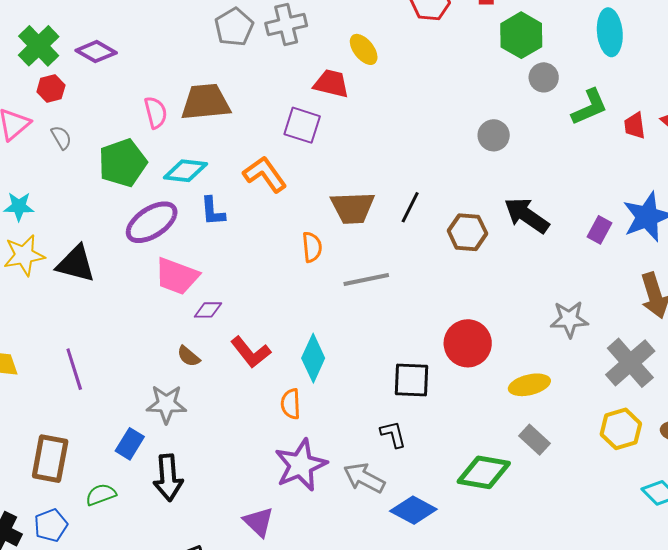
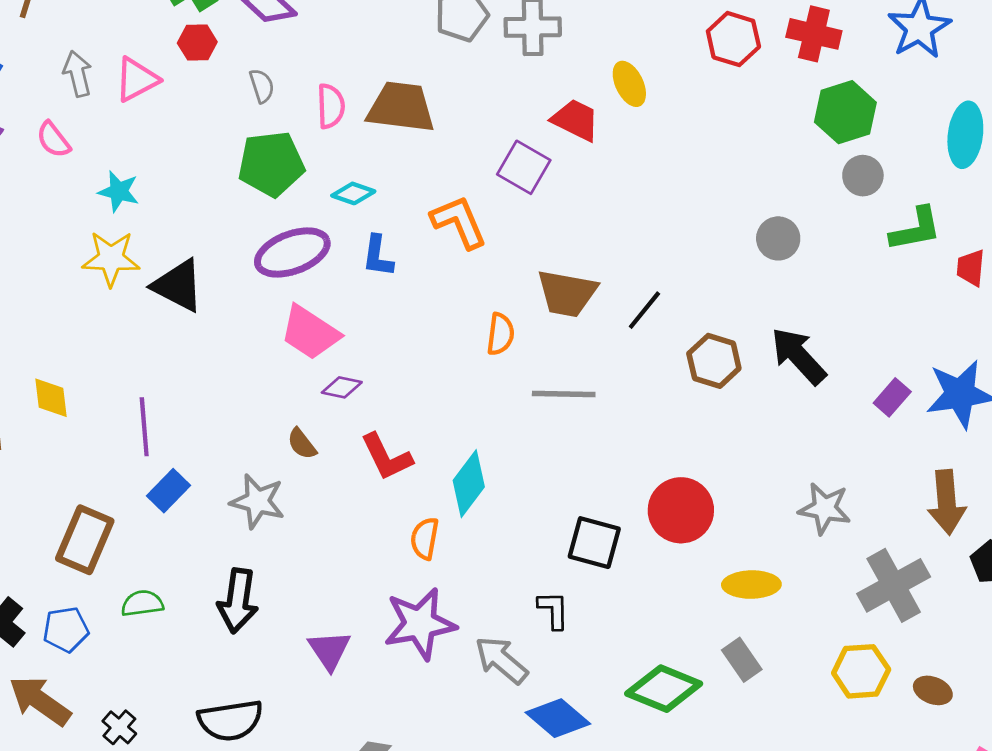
gray semicircle: (61, 138) -> (262, 86), moved
cyan diamond: (185, 171) -> (353, 193), size x0.7
blue rectangle: (130, 444) -> (169, 491), moved
purple triangle: (259, 522) -> (329, 650), moved

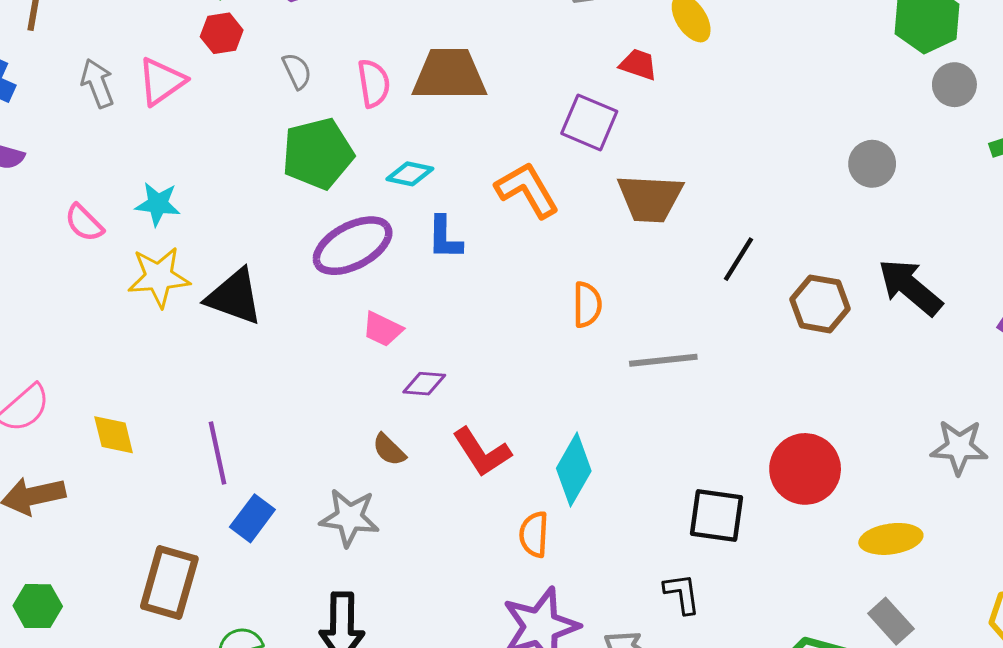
red trapezoid: (576, 120) -> (638, 64), size x0.7
pink semicircle: (53, 140) -> (84, 223), moved
brown trapezoid: (567, 293) -> (650, 198), moved
pink trapezoid: (310, 333) -> (382, 329), size x0.6

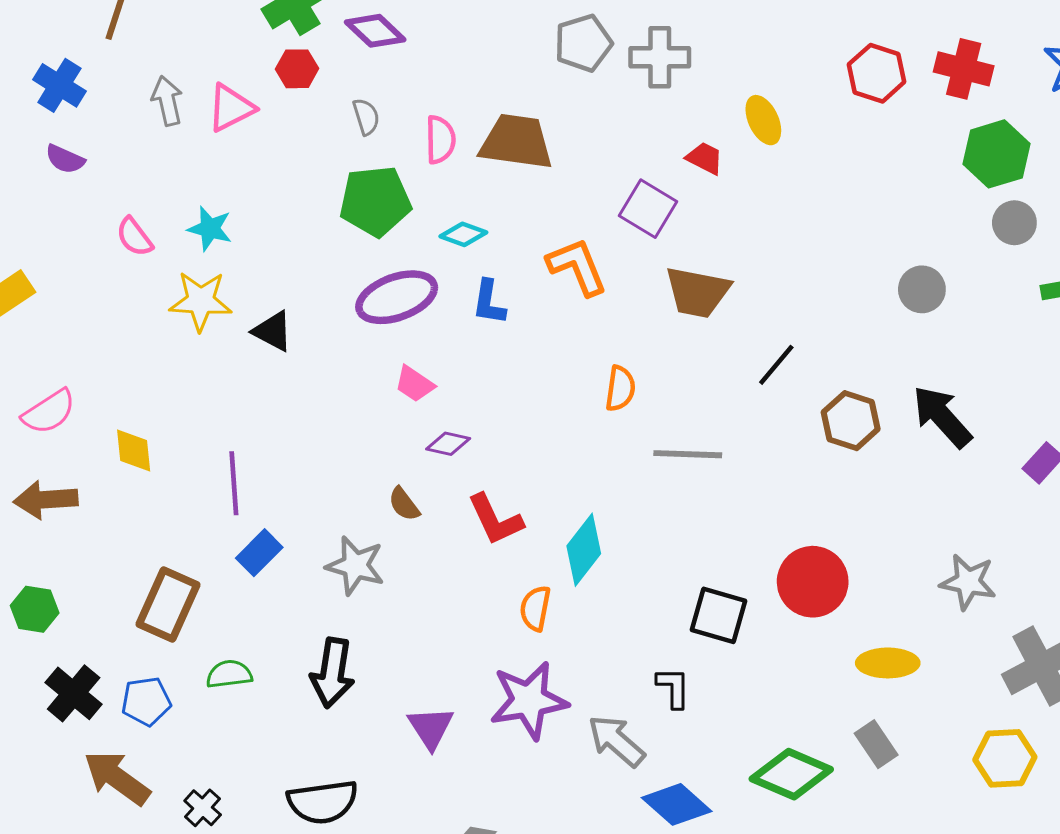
black triangle: (234, 297) -> (273, 331), size x0.7

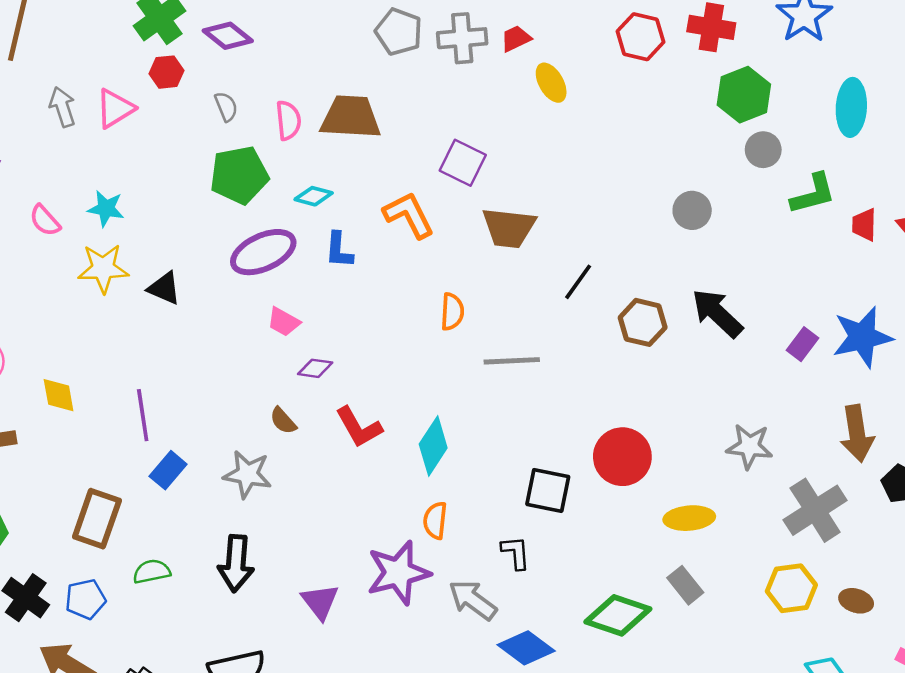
gray pentagon: (583, 43) -> (399, 32), turned -30
red trapezoid: (705, 158) -> (516, 39), moved, turned -48
orange semicircle: (535, 608) -> (435, 520), moved

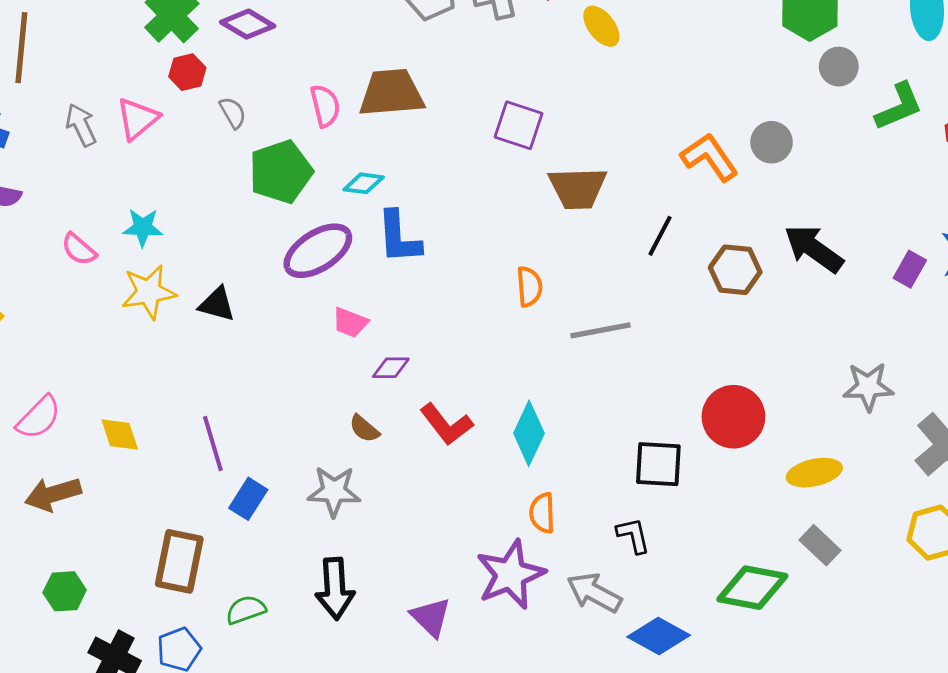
gray semicircle: (226, 107) -> (233, 113), moved
orange L-shape: (409, 215) -> (710, 157), moved
blue L-shape: (339, 250) -> (399, 237), size x1.4

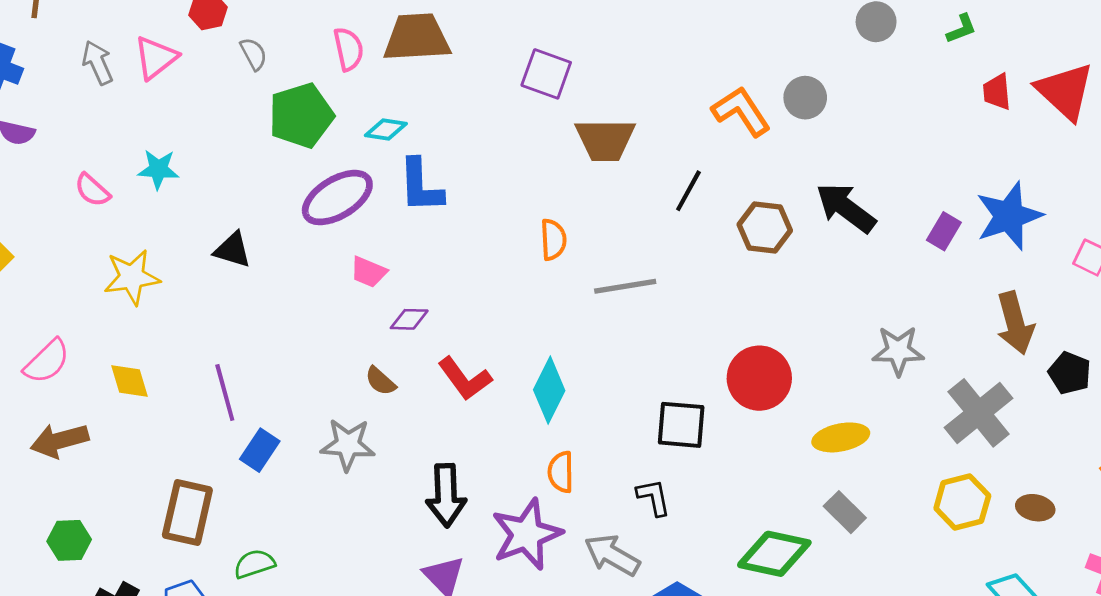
green L-shape: (899, 107) -> (961, 29), moved, size x0.6
yellow star: (149, 292) -> (132, 277), moved
black arrow: (335, 589) -> (446, 495), moved

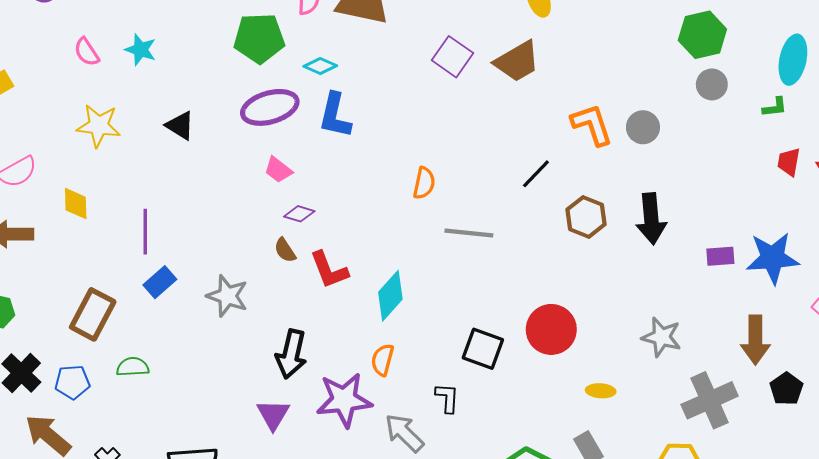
brown trapezoid: (605, 140) -> (517, 61), moved, turned -45
black arrow: (846, 208) -> (651, 219), turned -147
purple rectangle: (944, 231) -> (720, 256), turned 40
brown semicircle: (380, 381) -> (285, 250), moved
yellow ellipse: (841, 437) -> (601, 391), size x0.7

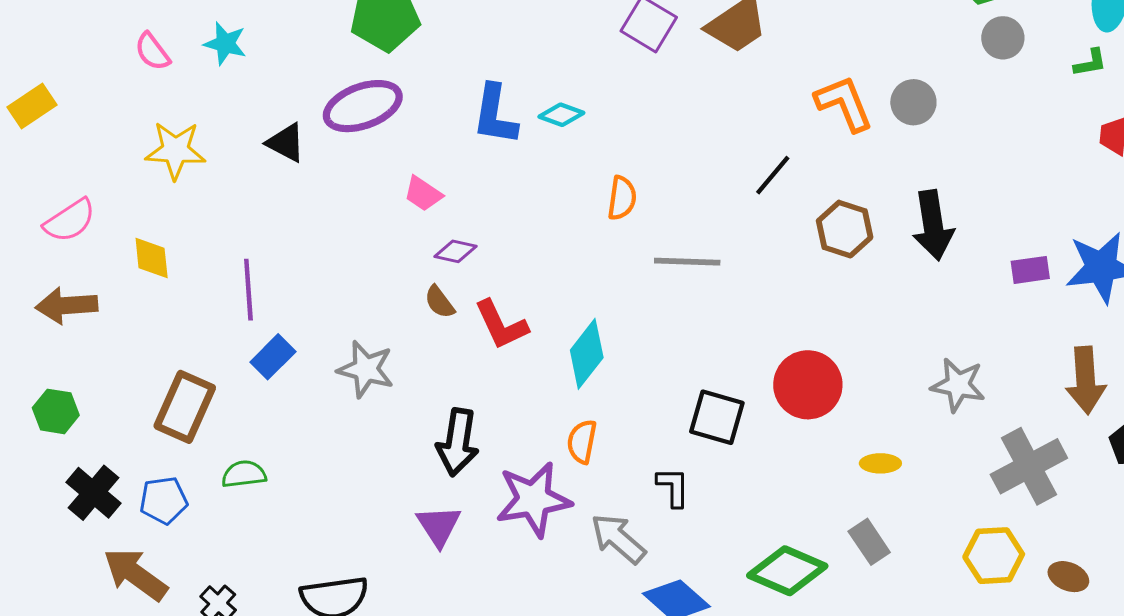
cyan diamond: (320, 66) -> (561, 115), moved
purple ellipse: (270, 107) -> (363, 106), moved

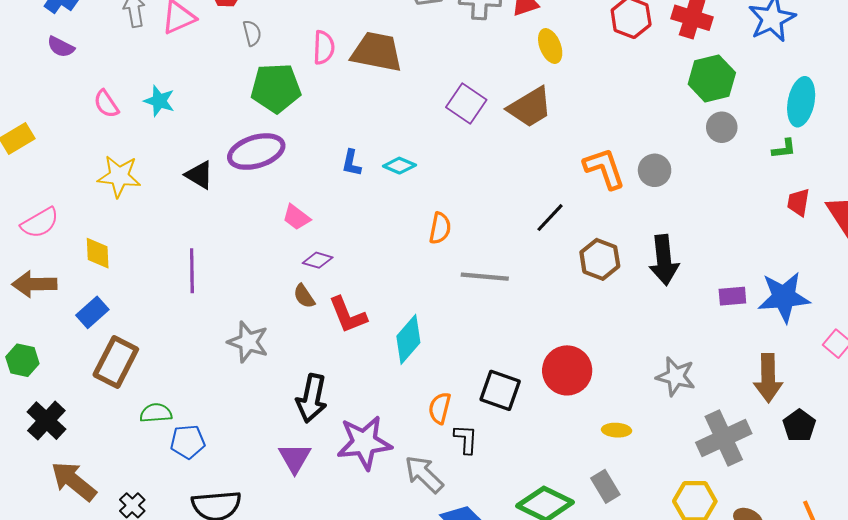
blue L-shape: (495, 115) -> (351, 163), size x0.6
purple line: (248, 290) -> (192, 271), moved
blue rectangle: (273, 357) -> (92, 312), moved
orange semicircle: (582, 442) -> (440, 408), moved
blue pentagon: (164, 500) -> (188, 442), moved

